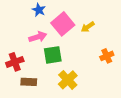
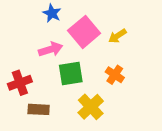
orange cross: (107, 56) -> (115, 75), moved, turned -32

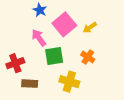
pink arrow: (51, 49) -> (39, 38), turned -108
yellow cross: (91, 107) -> (69, 82), turned -30

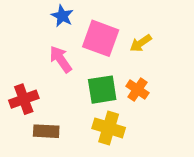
pink square: (64, 24) -> (101, 38), turned -30
green square: (54, 56) -> (102, 90), moved

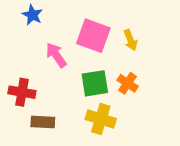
blue star: (62, 16) -> (32, 15), moved
yellow arrow: (141, 43) -> (131, 40), turned -78
red cross: (24, 99) -> (22, 92), turned 30

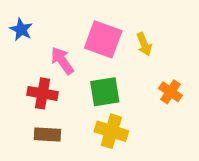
blue star: (32, 15) -> (21, 29), moved
orange cross: (128, 83) -> (170, 92), moved
red cross: (22, 92) -> (43, 93), moved

